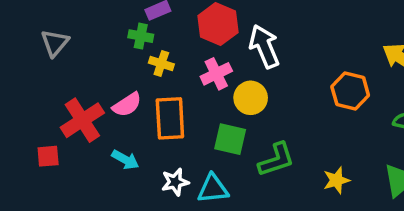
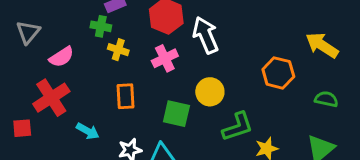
yellow circle: (251, 98) -> (210, 92), moved
pink semicircle: (127, 105) -> (62, 57), moved
orange rectangle: (170, 118) -> (126, 96), size x0.7
green L-shape: (276, 160) -> (238, 127), moved

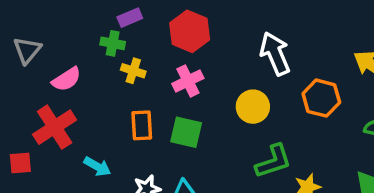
white arrow: (206, 35) -> (275, 54), moved
yellow circle: (210, 92) -> (253, 107), moved
green square: (176, 114) -> (186, 132), moved

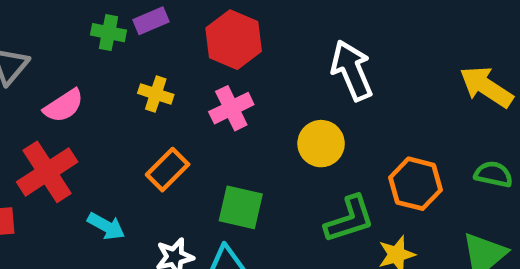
green cross: (113, 43) -> (109, 33), moved
orange hexagon: (321, 98) -> (416, 184), moved
orange rectangle: (142, 125) -> (168, 170), turned 48
green square: (186, 132) -> (241, 207), moved

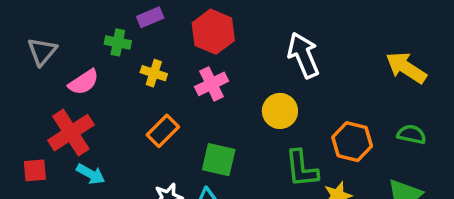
green cross: (109, 33) -> (118, 42), moved
green L-shape: (349, 219) -> (302, 169), turned 102
cyan arrow: (106, 226) -> (91, 174), moved

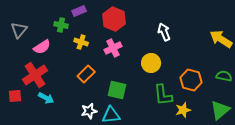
white arrow: (303, 55) -> (164, 32), size x0.7

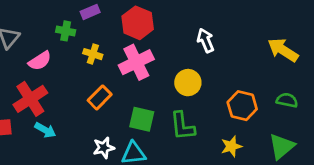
pink cross: (113, 48) -> (136, 62), size x1.4
green L-shape: (163, 95) -> (182, 126), moved

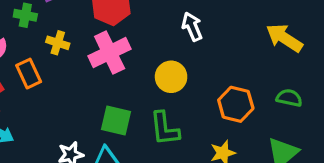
orange rectangle: (100, 97) -> (29, 74), moved, turned -70

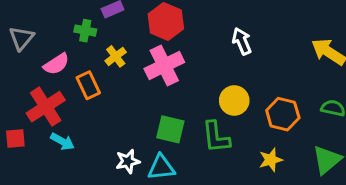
yellow cross: (58, 43) -> (116, 56), turned 35
yellow circle: (171, 77) -> (234, 100), moved

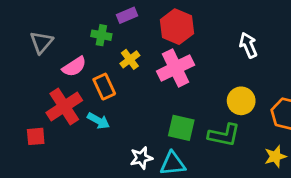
green L-shape: (216, 137) -> (224, 135), turned -72
cyan arrow: (62, 142) -> (98, 121), moved

